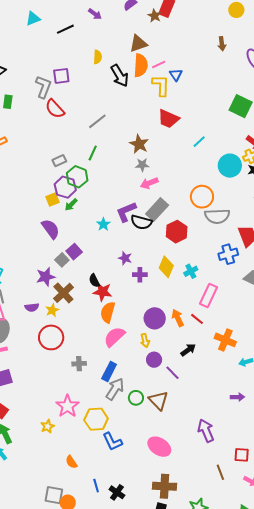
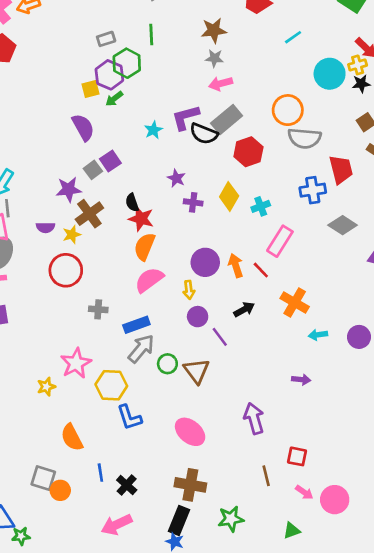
brown star: (139, 144) -> (214, 30), turned 30
green line: (93, 153) -> (151, 34), turned -35
blue rectangle: (109, 372) -> (136, 325), turned 36
orange semicircle: (71, 462) -> (72, 438), size x1.5

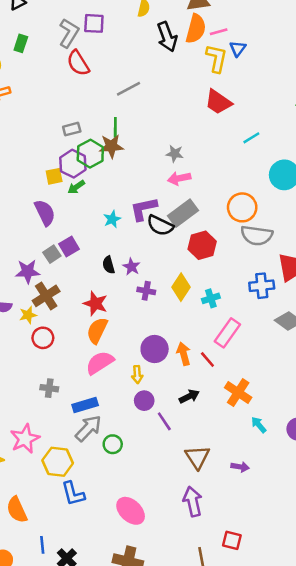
brown star: (214, 30) -> (111, 146), moved
black semicircle: (132, 203) -> (109, 265), moved
red circle: (66, 270) -> (43, 338), moved, size x0.7
cyan arrow: (318, 335) -> (259, 425), turned 54
brown triangle: (197, 371) -> (197, 457), moved

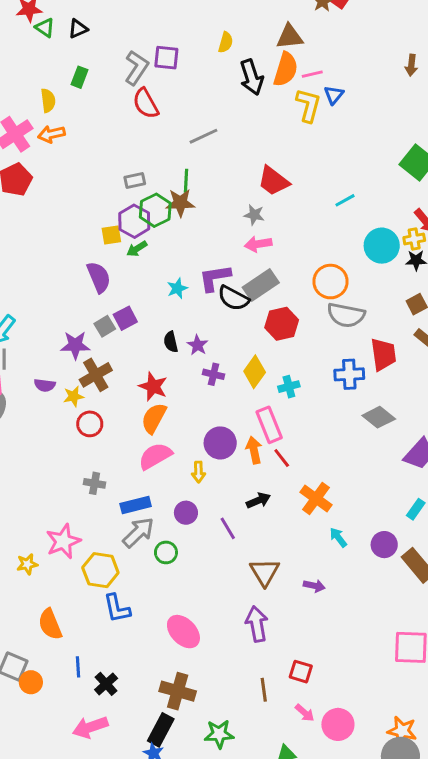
red trapezoid: (218, 102) -> (273, 181), moved
pink rectangle: (227, 333) -> (269, 425), moved, turned -60
purple circle: (144, 401) -> (186, 513), moved

